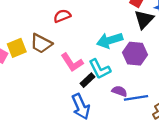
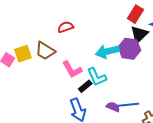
purple hexagon: (135, 54) -> (129, 49), moved
purple semicircle: (119, 91) -> (113, 107), moved

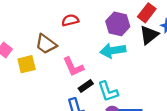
purple hexagon: (129, 49) -> (118, 24), moved
yellow square: (23, 54) -> (27, 64), moved
cyan L-shape: (97, 77) -> (108, 91), moved

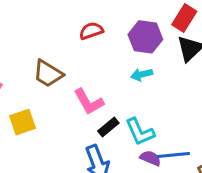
red semicircle: (70, 20) -> (91, 31), moved
cyan arrow: (113, 51) -> (142, 74), size x0.6
yellow square: (27, 64) -> (23, 122), moved

